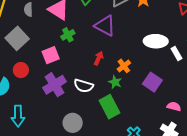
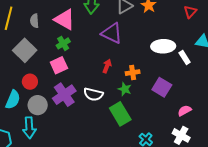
green cross: (68, 35) -> (63, 43), moved
orange cross: (124, 66) -> (133, 73), turned 32
pink semicircle: (174, 106) -> (185, 111), turned -40
gray circle: (73, 123) -> (38, 105), moved

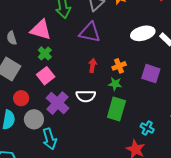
green rectangle: (120, 114) -> (116, 109), turned 60
cyan arrow: (29, 128) -> (50, 139), moved

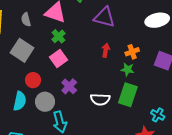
white semicircle: (86, 96) -> (100, 99), moved
purple cross: (57, 103) -> (69, 86), size x0.7

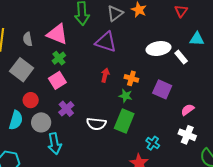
orange cross: (132, 52) -> (131, 78), turned 32

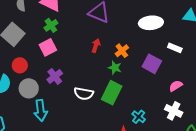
white rectangle: (181, 57) -> (175, 48), moved, turned -32
orange cross: (131, 78) -> (122, 51), turned 32

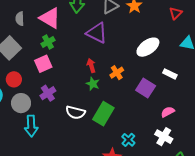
white ellipse: (151, 23) -> (148, 47), turned -35
red arrow: (96, 46) -> (91, 66), turned -40
green star: (115, 68) -> (93, 84), moved

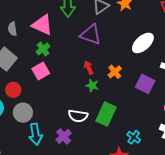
purple cross: (48, 93) -> (64, 136), moved

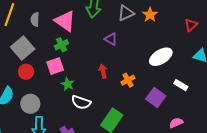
purple triangle: (91, 35) -> (111, 39), size x0.6
green star: (92, 85) -> (68, 84), moved
red circle: (13, 90) -> (26, 72), moved
white semicircle: (78, 116) -> (81, 102), moved

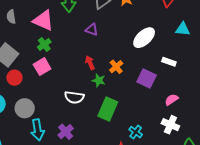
gray semicircle: (35, 19) -> (11, 17), moved
green star: (68, 84) -> (99, 80), moved

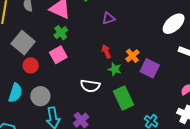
purple triangle: (92, 30) -> (108, 18), turned -40
white ellipse: (144, 38) -> (174, 24), moved
purple square: (147, 79) -> (150, 68), moved
green rectangle: (108, 109) -> (123, 98), turned -50

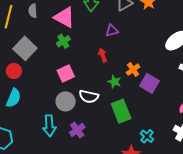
red arrow: (106, 51) -> (103, 55), moved
pink square: (58, 55) -> (66, 73), moved
red circle: (31, 65) -> (14, 71), moved
gray circle: (40, 96) -> (66, 101), moved

